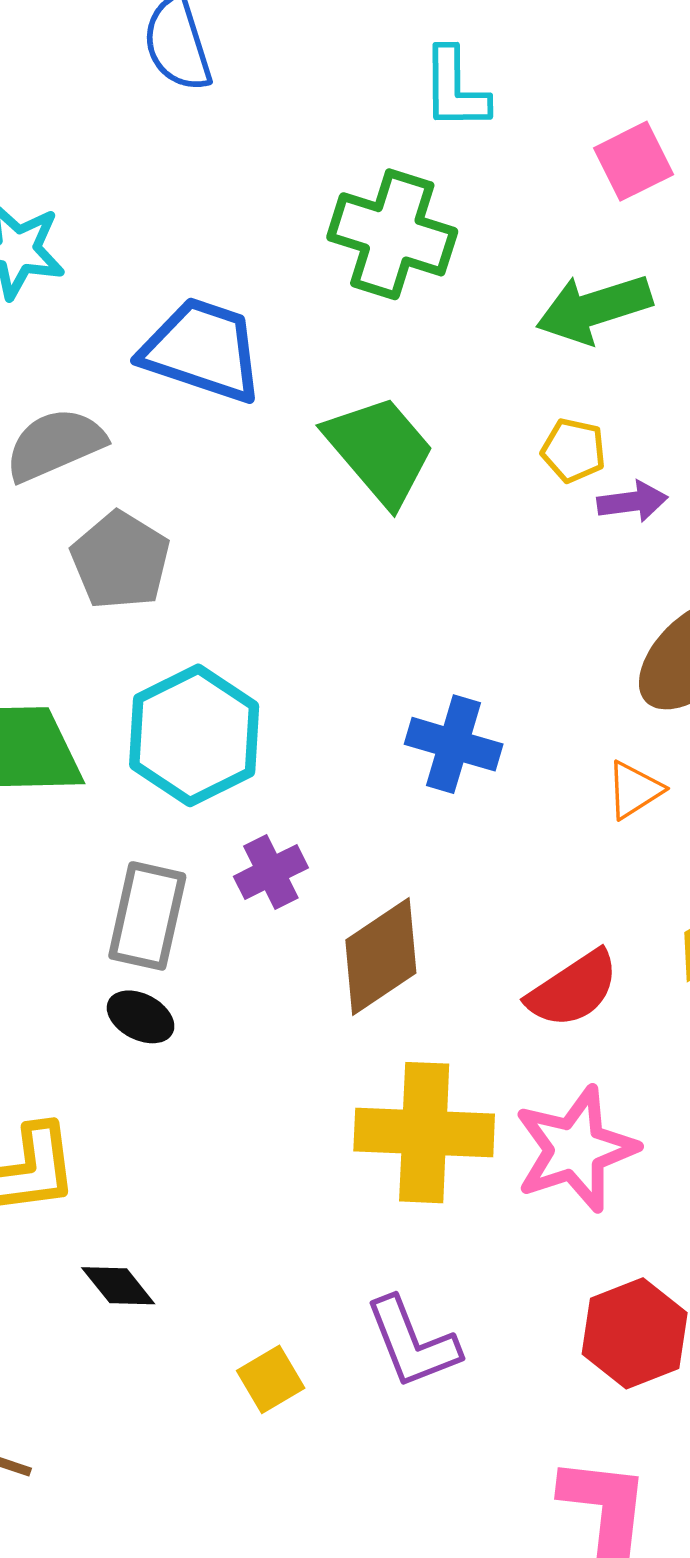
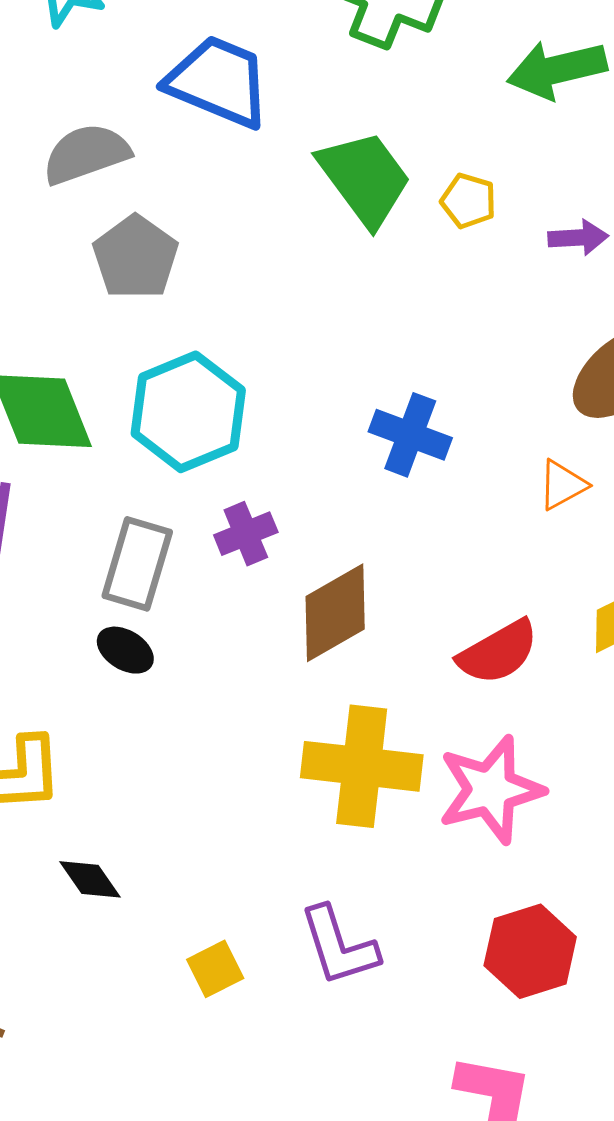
yellow pentagon: (573, 450) -> (468, 201), moved

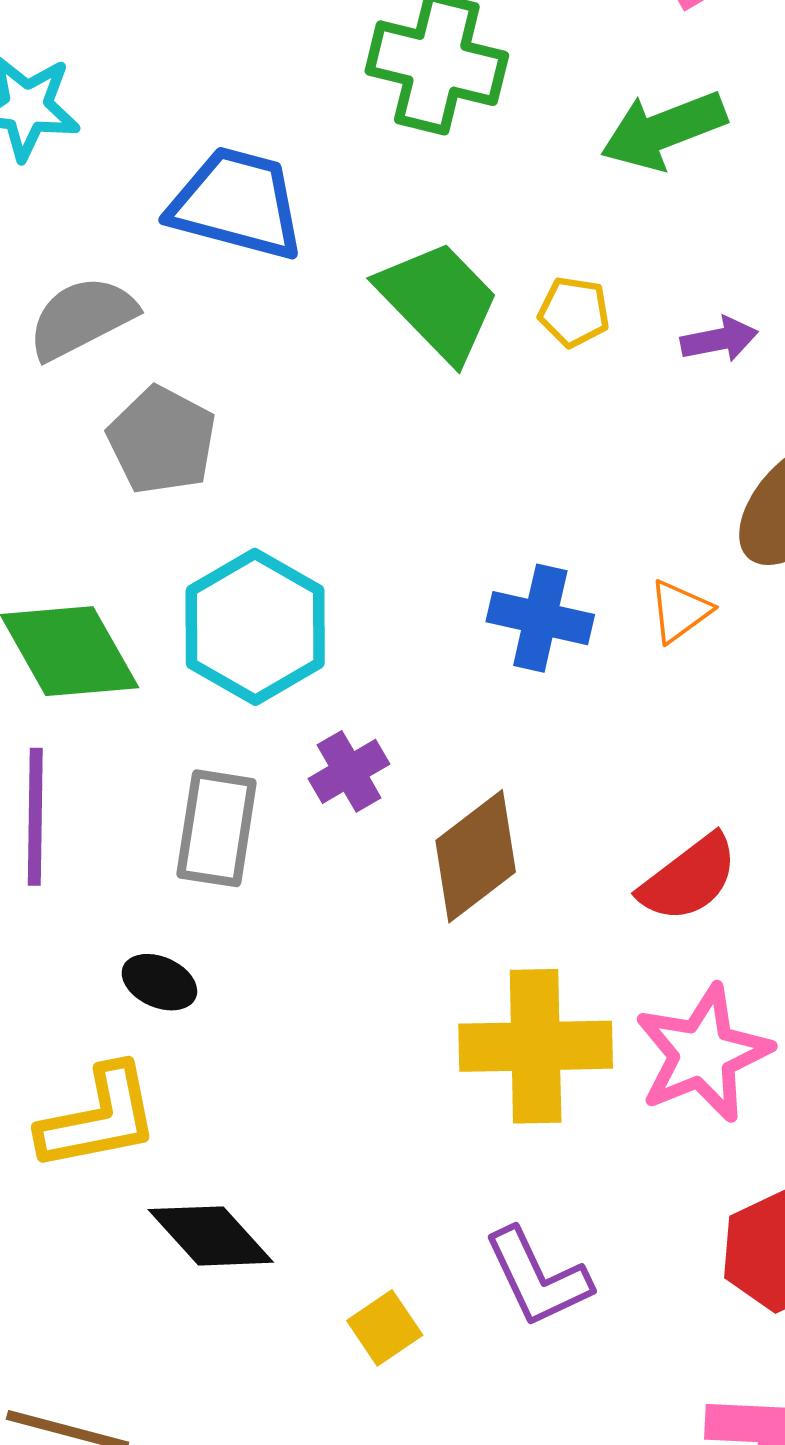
orange triangle: (563, 485) -> (680, 611), moved
black ellipse: (125, 650) -> (159, 982), moved
black diamond: (90, 879) -> (211, 1236), size x1.5

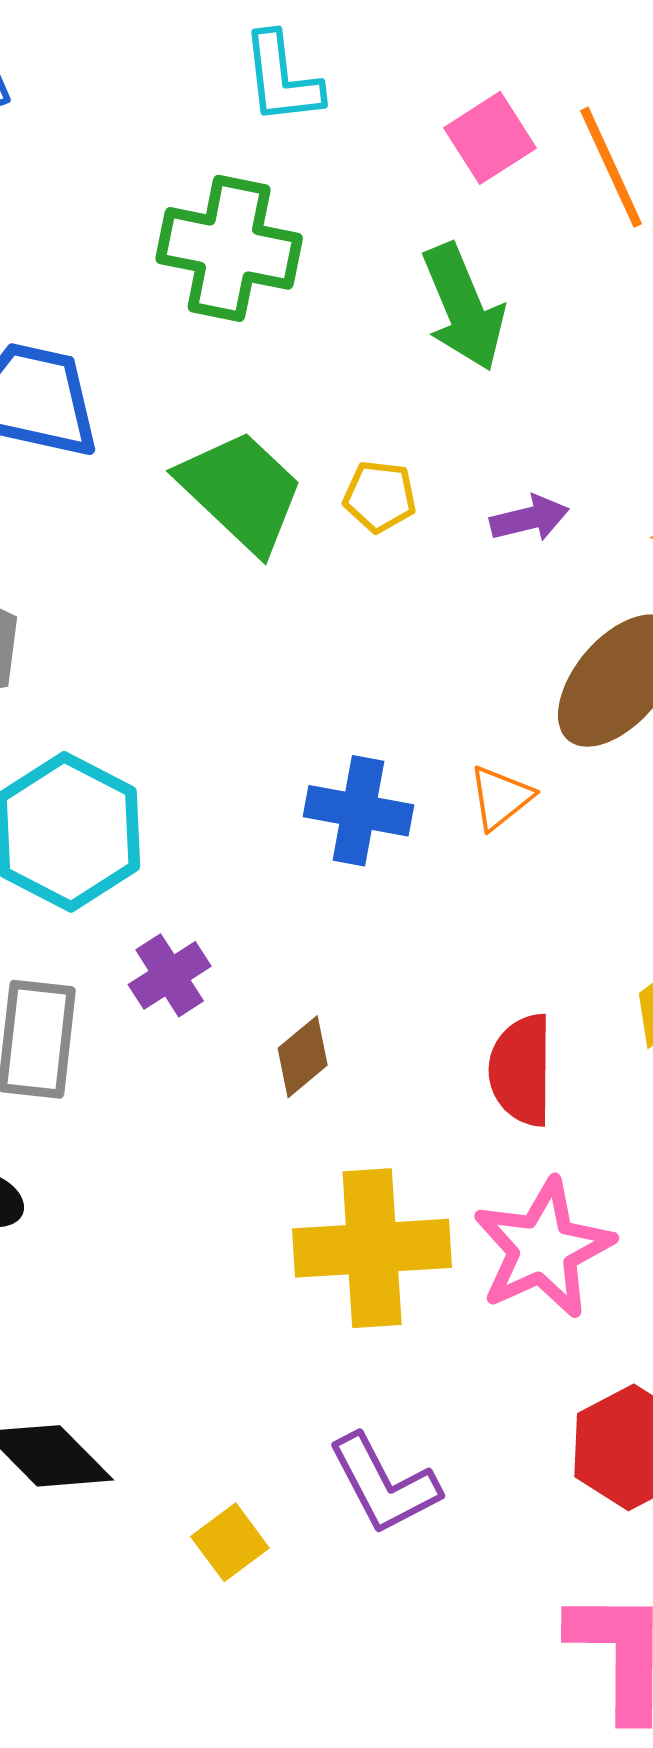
green arrow: (663, 130) -> (463, 307), turned -89
brown diamond: (476, 856) -> (303, 1057), size x0.6
red semicircle: (689, 878) -> (521, 1070), turned 130

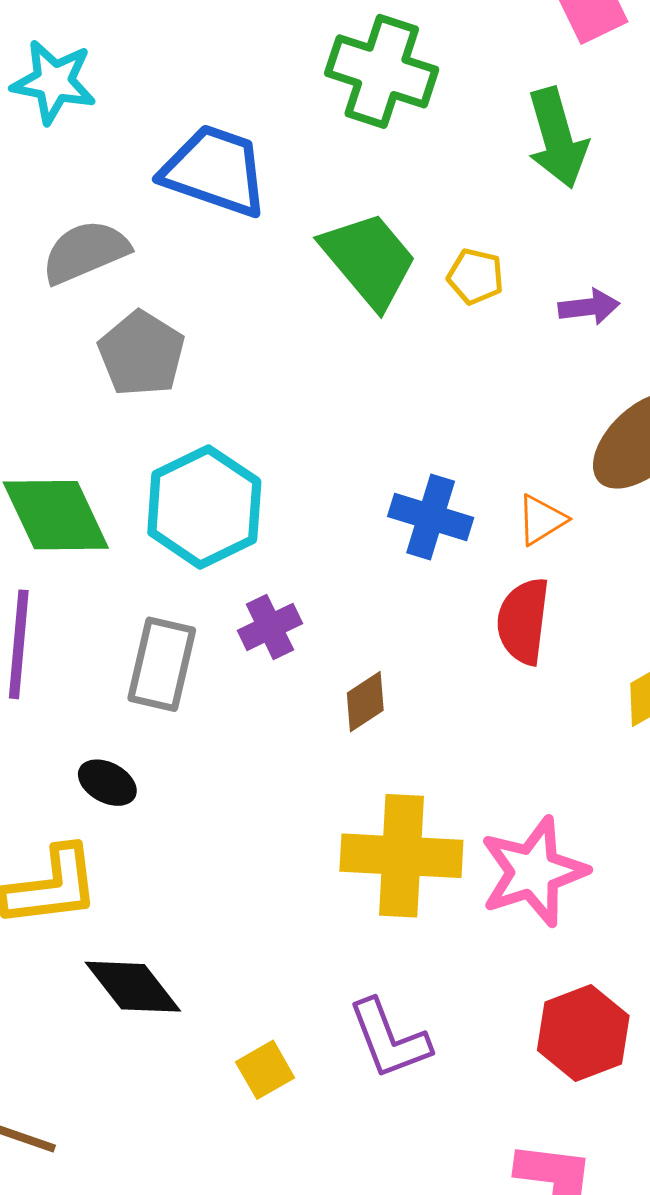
red semicircle: (521, 1070) -> (523, 621), moved

